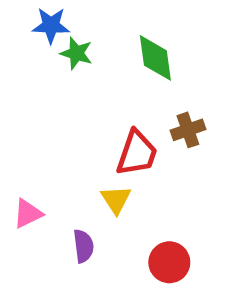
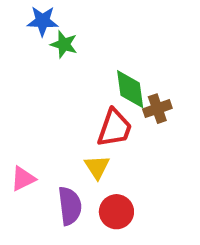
green diamond: (155, 58) -> (130, 89), moved
purple semicircle: (83, 246) -> (70, 206), size x1.4
red circle: (169, 262) -> (116, 212), moved

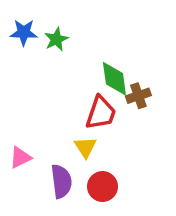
blue star: (43, 21) -> (24, 32), moved
green star: (64, 44) -> (56, 39), turned 30

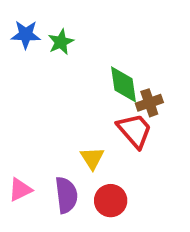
red trapezoid: (101, 113) -> (135, 130), moved, turned -60
pink triangle: (20, 157) -> (20, 190), moved

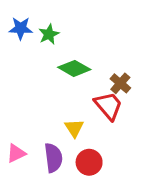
green diamond: (124, 84) -> (74, 68), moved, turned -52
brown cross: (149, 103) -> (120, 83), turned -30

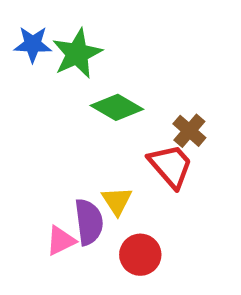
green star: (49, 34) -> (77, 54), size x1.5
pink triangle: (16, 153) -> (61, 241), moved
purple semicircle: (53, 158) -> (89, 222), moved

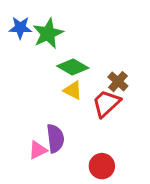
red trapezoid: (171, 166) -> (106, 103), turned -92
yellow triangle: (117, 201) -> (73, 90), moved, turned -30
red circle: (140, 255) -> (102, 166), moved

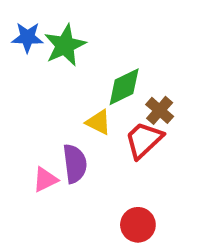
green diamond: (73, 67) -> (124, 87), moved, turned -56
purple semicircle: (55, 138) -> (75, 164), moved
pink triangle: (38, 150) -> (45, 179), moved

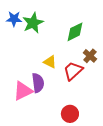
green diamond: (124, 87) -> (75, 32), moved
brown cross: (160, 110) -> (90, 56), moved
pink triangle: (45, 179) -> (23, 91), size x1.5

